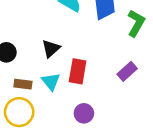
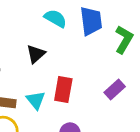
black triangle: (51, 49) -> (36, 54), moved

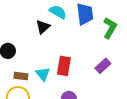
black triangle: (36, 54) -> (43, 27), moved

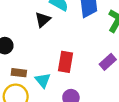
cyan triangle: (43, 74) -> (43, 80), moved

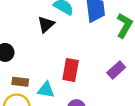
cyan triangle: (43, 80) -> (46, 90), turned -42

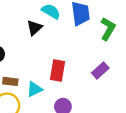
cyan triangle: (46, 90) -> (34, 89), turned -35

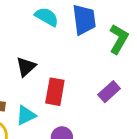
black triangle: (34, 28) -> (26, 67), moved

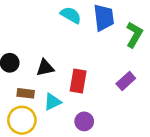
black triangle: (26, 67) -> (45, 68), moved, turned 30

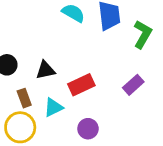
red rectangle: (78, 81) -> (81, 85), turned 55
brown rectangle: (26, 93) -> (24, 98), turned 63

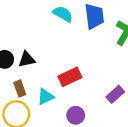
black triangle: (45, 70) -> (27, 59), moved
purple rectangle: (133, 85) -> (115, 94), moved

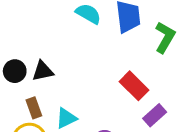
red rectangle: (70, 77) -> (134, 86), moved, turned 70

